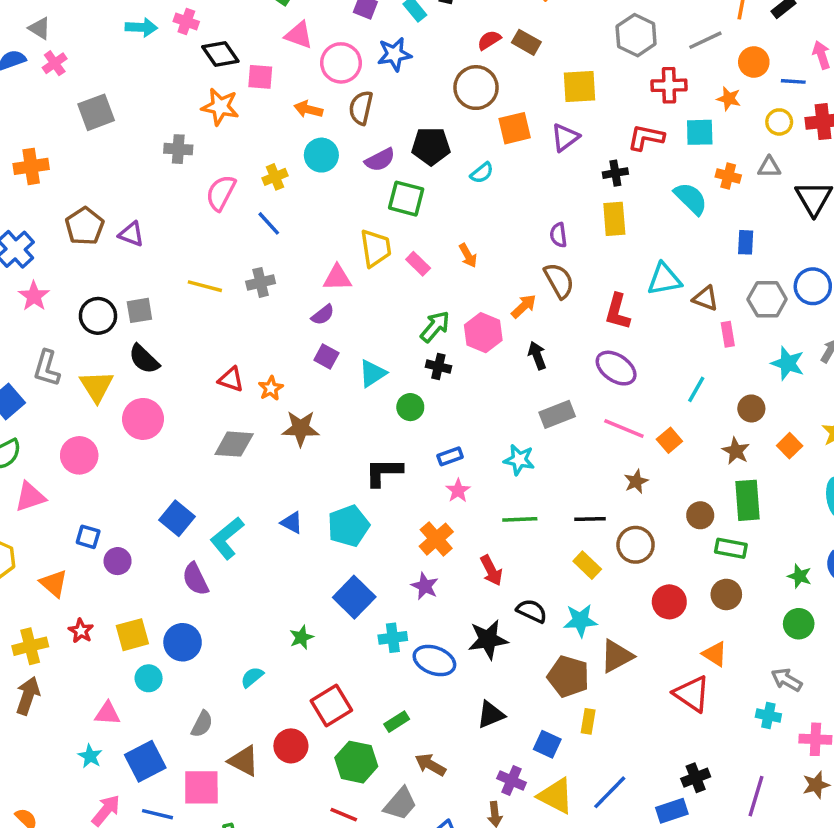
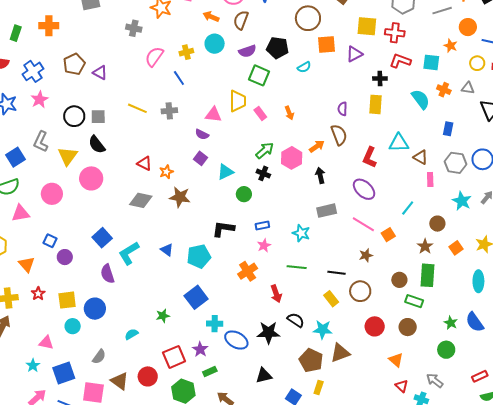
red cross: (669, 85) -> (395, 33), moved
purple semicircle: (323, 315) -> (202, 134), turned 56
purple star: (425, 586) -> (200, 349), moved
red triangle: (692, 694) -> (402, 386), moved, size x0.6

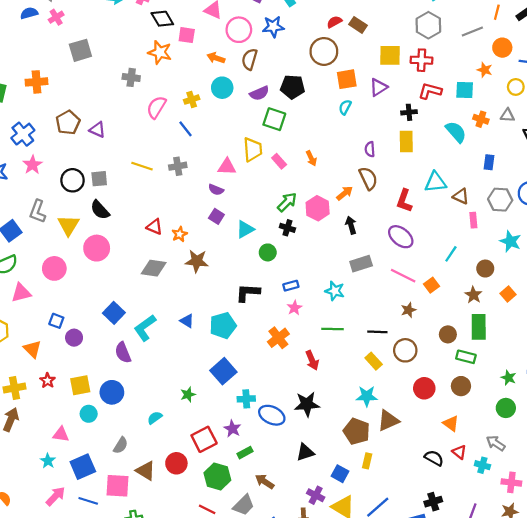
cyan semicircle: (304, 67) -> (345, 107), moved, turned 152
black semicircle: (296, 320) -> (434, 458), moved

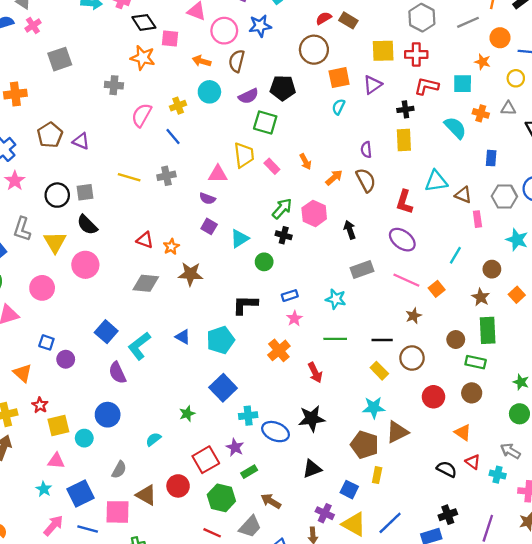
orange arrow: (345, 193) -> (334, 178), moved
yellow square: (80, 385) -> (58, 426), moved

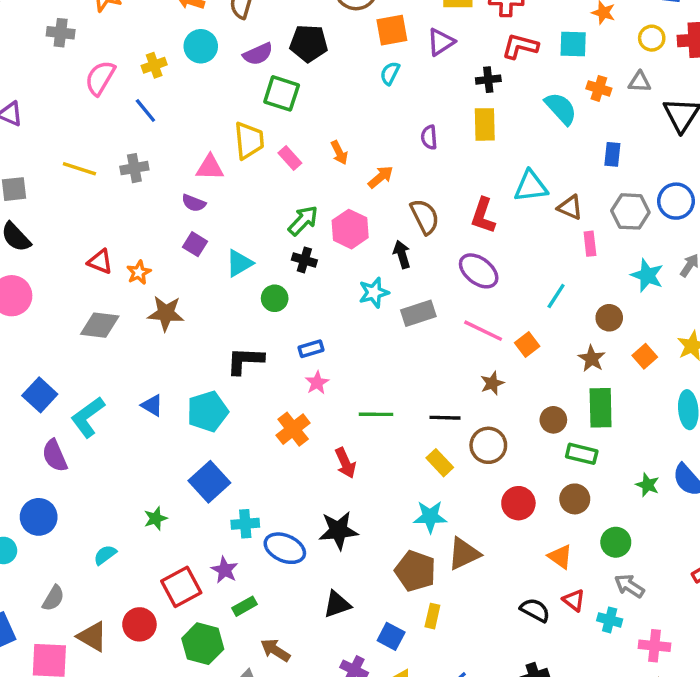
brown semicircle: (366, 180) -> (425, 217), moved
cyan star: (336, 299) -> (374, 293), moved, turned -30
green circle: (519, 414) -> (616, 542), moved

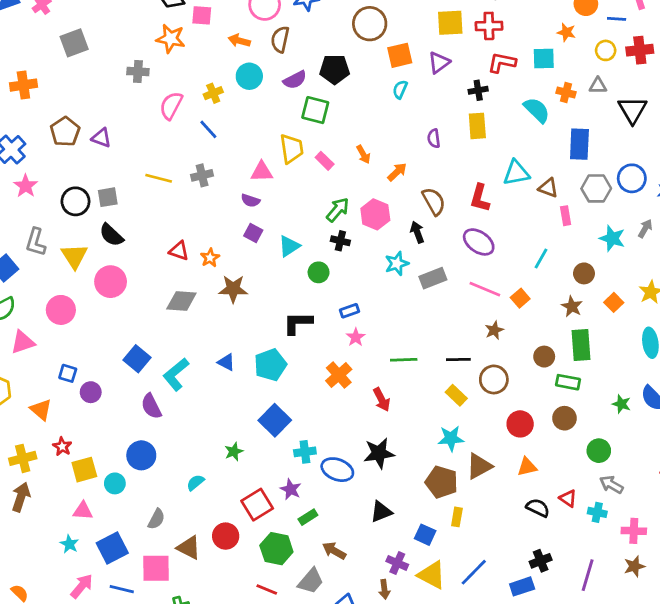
blue rectangle: (612, 154) -> (579, 144), size x1.6
orange triangle: (560, 557) -> (527, 467), moved, turned -45

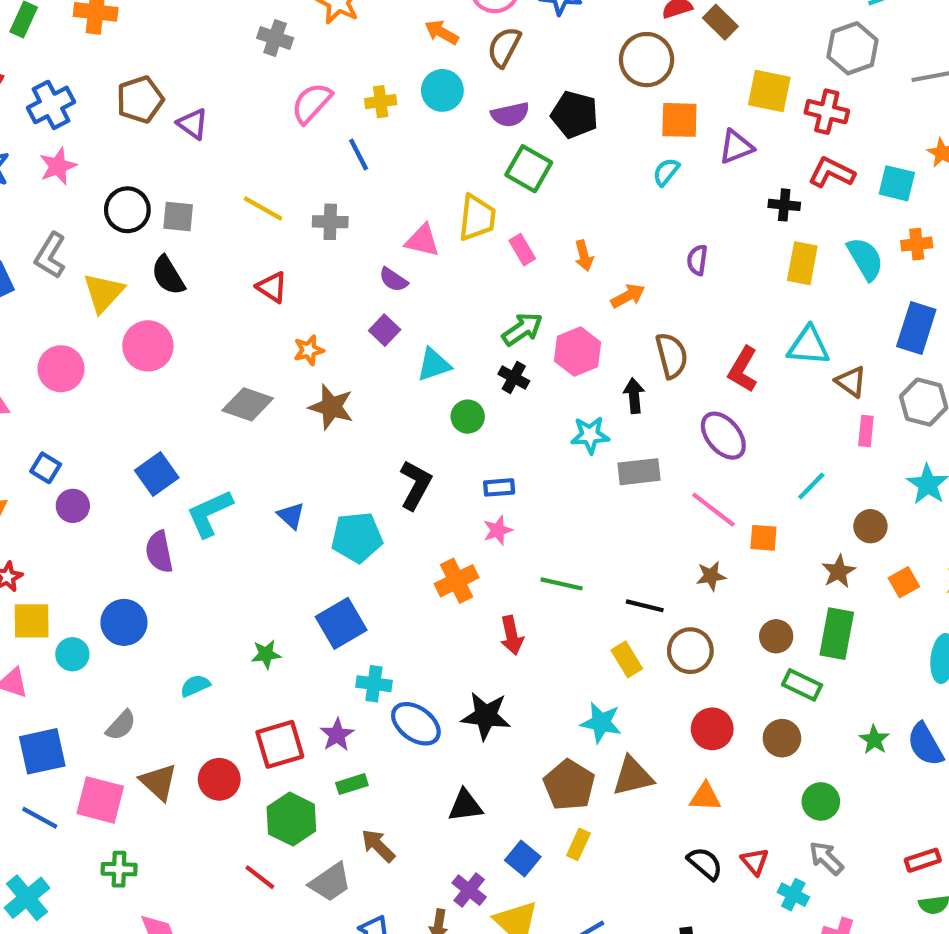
orange cross: (566, 93) -> (917, 244), turned -36
yellow rectangle: (477, 126) -> (802, 263), moved
red triangle: (179, 251) -> (272, 287), moved
orange square: (520, 298) -> (763, 538), turned 30
black L-shape: (298, 323) -> (416, 485), turned 104

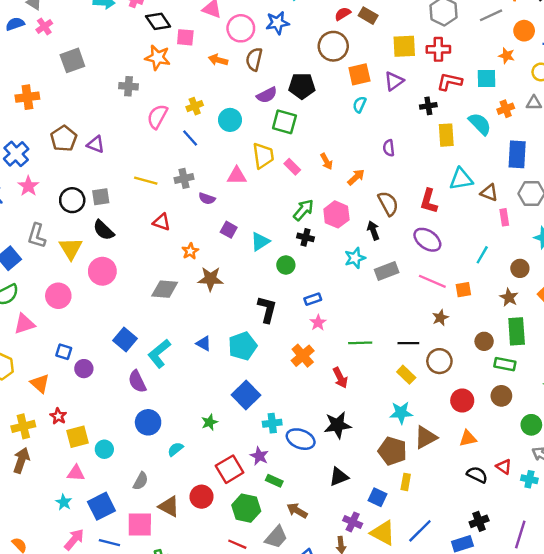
cyan circle: (442, 90) -> (230, 120), moved
purple semicircle: (393, 280) -> (207, 199), moved
blue circle: (124, 622) -> (148, 422), moved
green rectangle: (352, 784) -> (274, 481), turned 56

